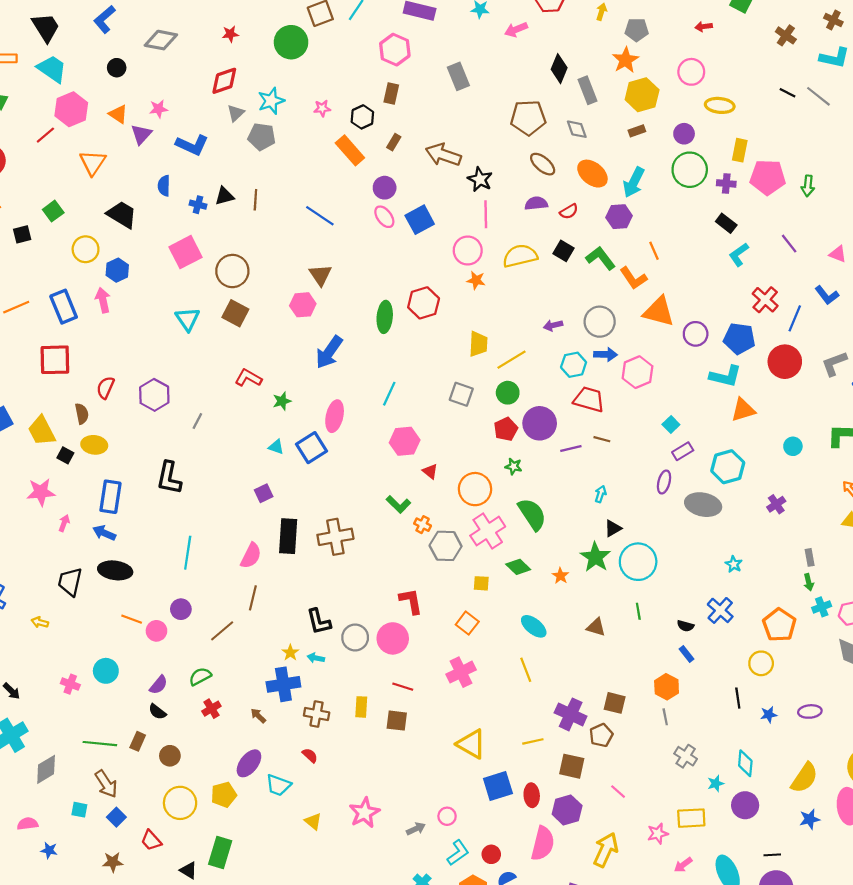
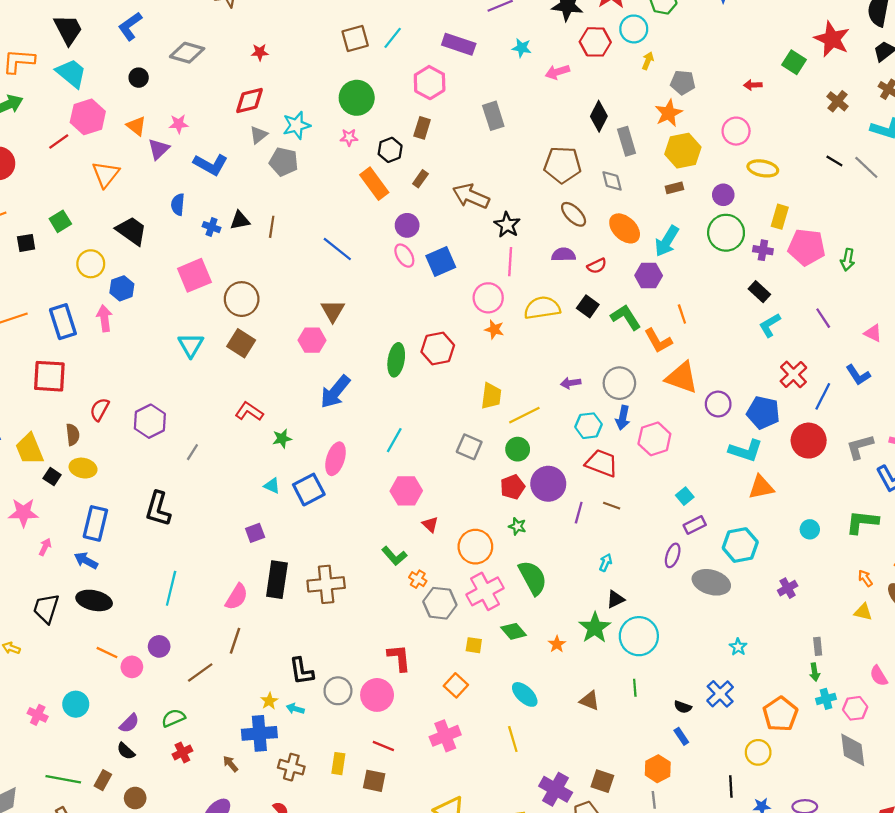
green circle: (291, 42) -> (357, 98), moved
blue arrow: (606, 354) -> (623, 418), turned 95
purple line: (571, 449) -> (579, 513), turned -66

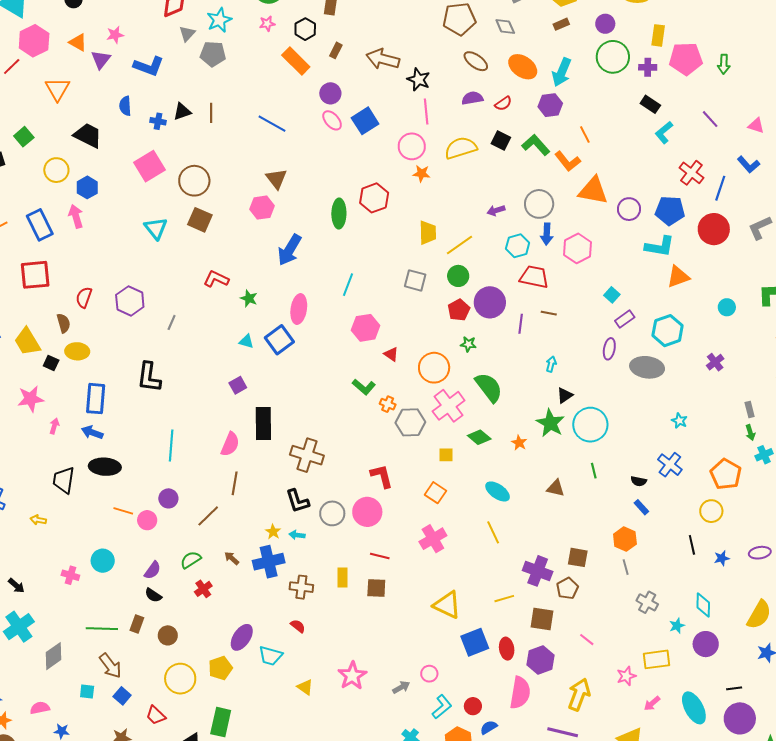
green star: (282, 439) -> (249, 298), turned -30
brown cross: (326, 584) -> (307, 455), moved, turned 32
brown arrow: (231, 764) -> (232, 558), moved

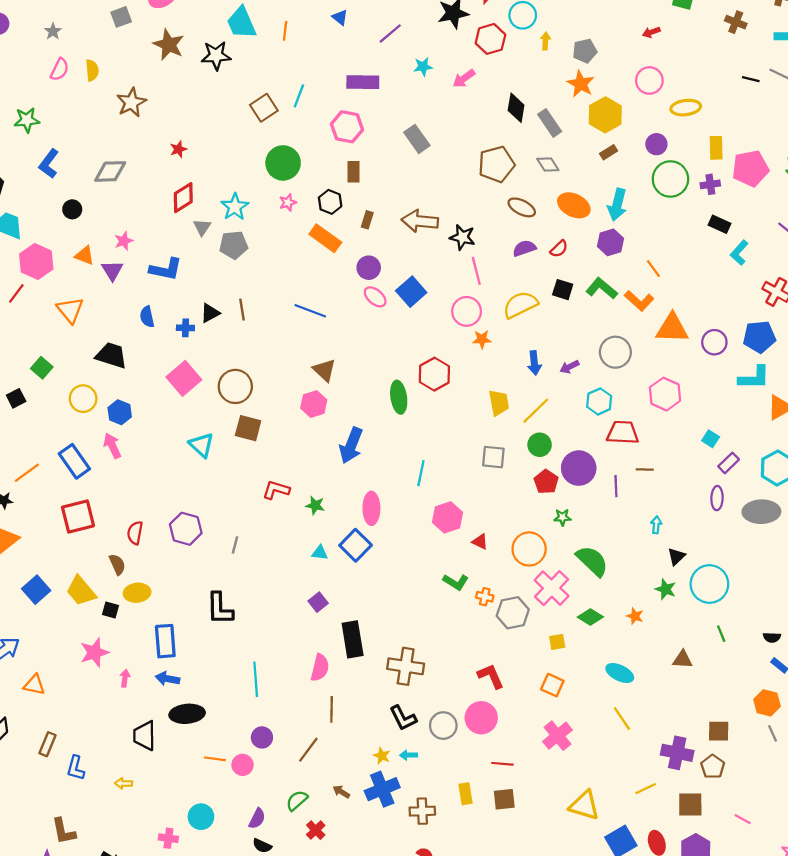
blue arrow: (547, 234) -> (534, 363), moved
green star: (550, 423) -> (666, 589), size x0.7

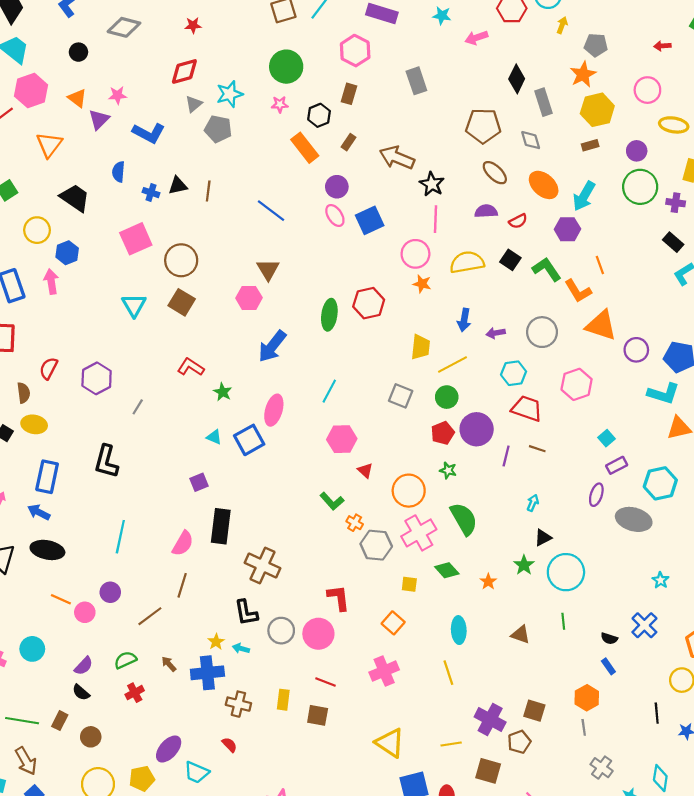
cyan ellipse: (620, 673) -> (459, 630), turned 45

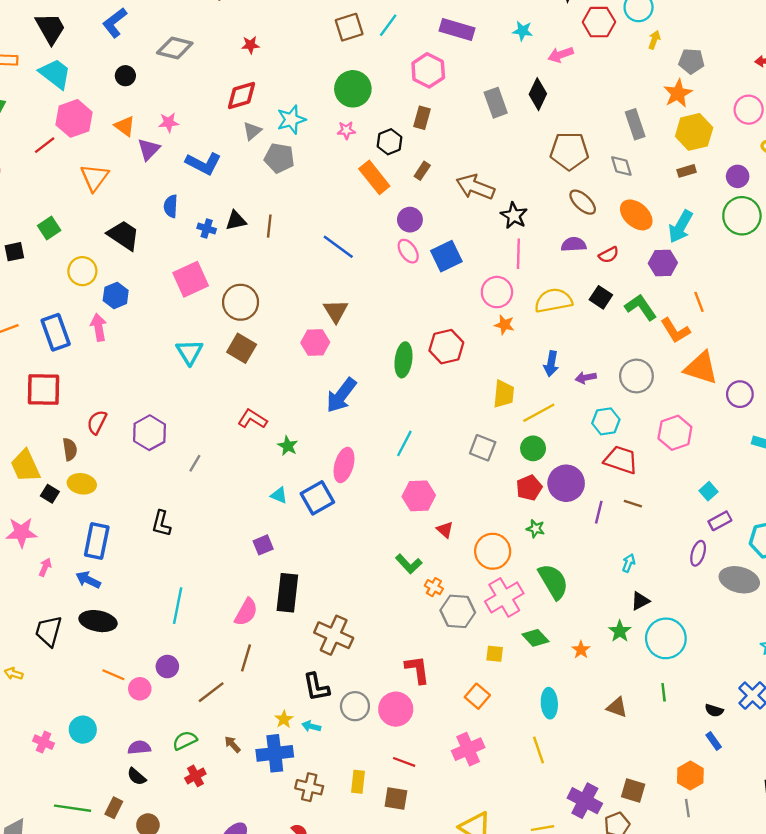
black diamond: (517, 79) -> (538, 94), moved
black L-shape: (106, 462) -> (161, 523), size x0.7
purple semicircle: (84, 666) -> (139, 747), turned -138

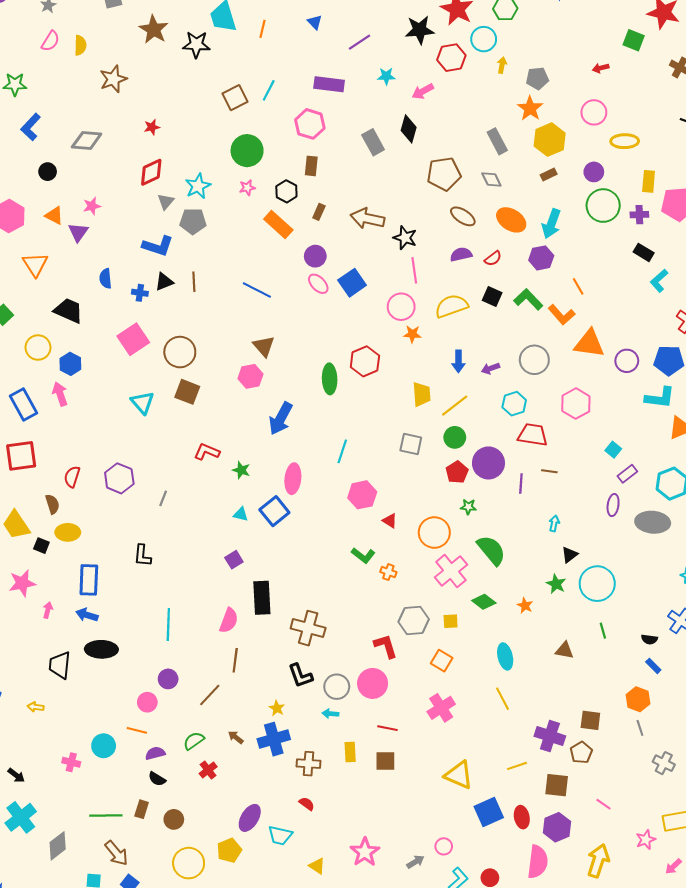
blue L-shape: (203, 163) -> (158, 246), moved
gray hexagon: (458, 611) -> (414, 620), moved
orange line: (113, 675) -> (137, 730), moved
cyan arrow: (311, 726) -> (330, 714), moved

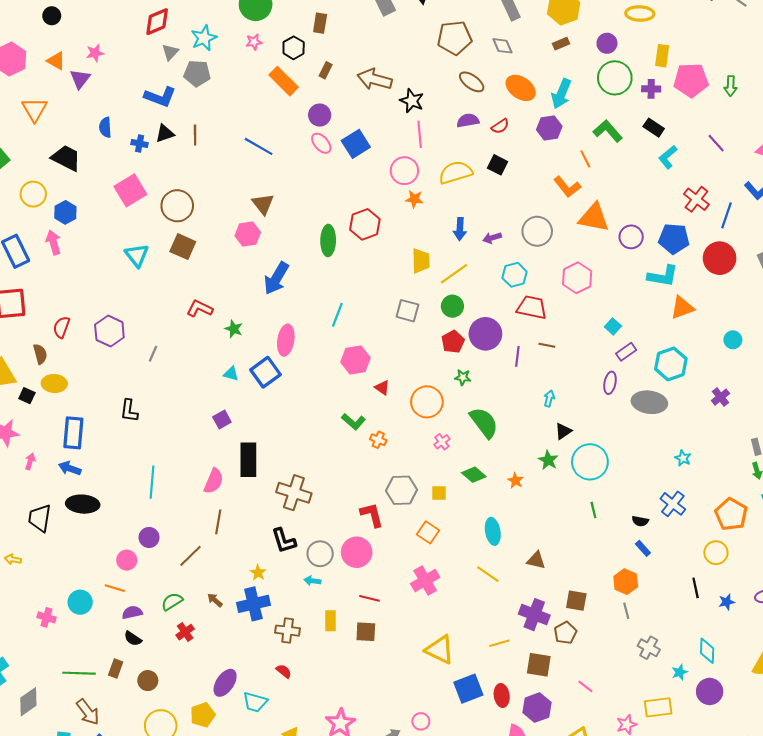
green L-shape: (528, 299) -> (608, 131), moved
pink cross: (451, 571) -> (442, 442), size x0.5
brown triangle: (565, 650) -> (536, 560), moved
yellow line: (502, 699) -> (488, 574), turned -30

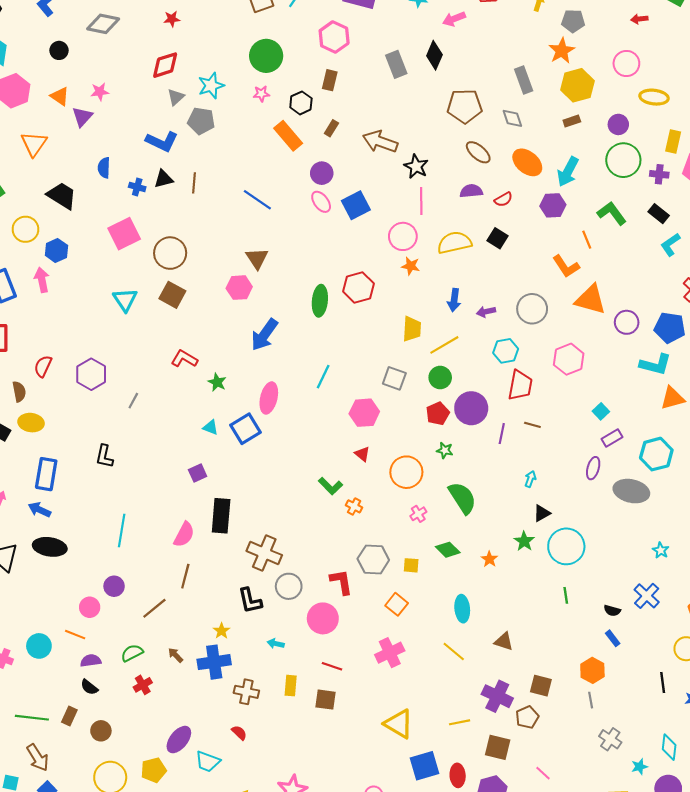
red trapezoid: (532, 307) -> (520, 385), turned 84
pink hexagon: (355, 360) -> (364, 413), moved
gray circle: (320, 554) -> (289, 586), moved

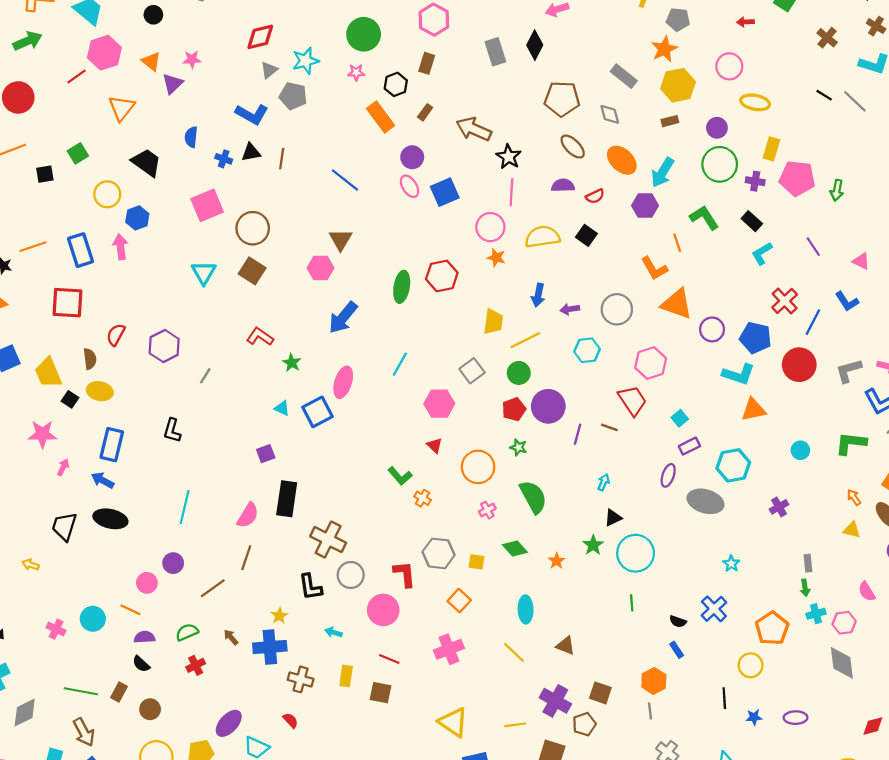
gray rectangle: (524, 80) -> (624, 76), turned -35
gray square: (394, 378) -> (472, 371), turned 30
red trapezoid: (520, 385) -> (632, 401), moved, turned -48

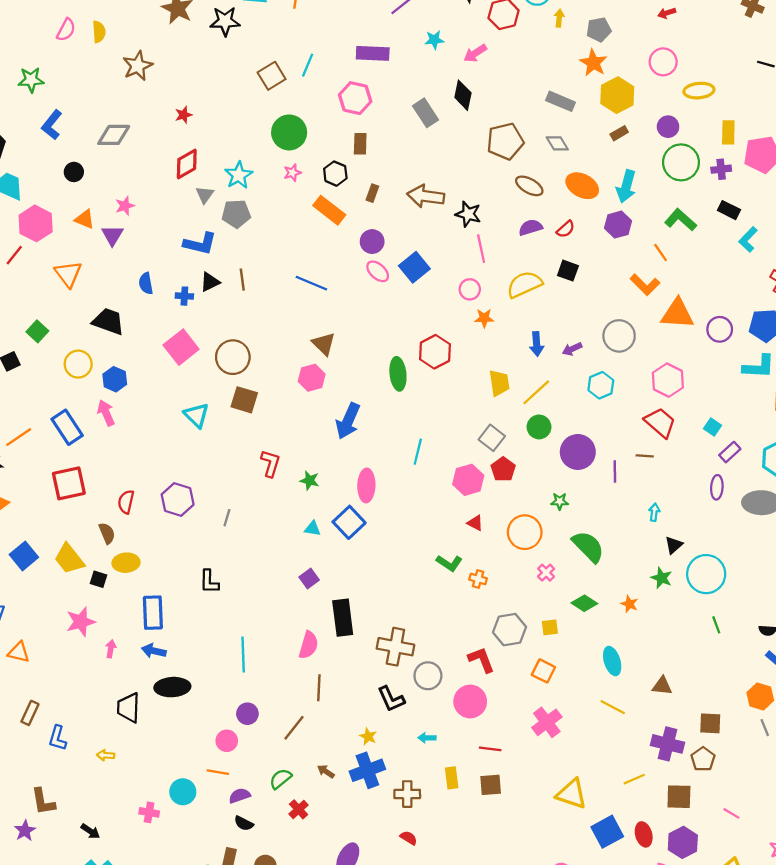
pink circle: (490, 227) -> (470, 289), size x0.7
red L-shape: (260, 337) -> (270, 463), turned 88
red pentagon: (514, 409) -> (503, 469), moved

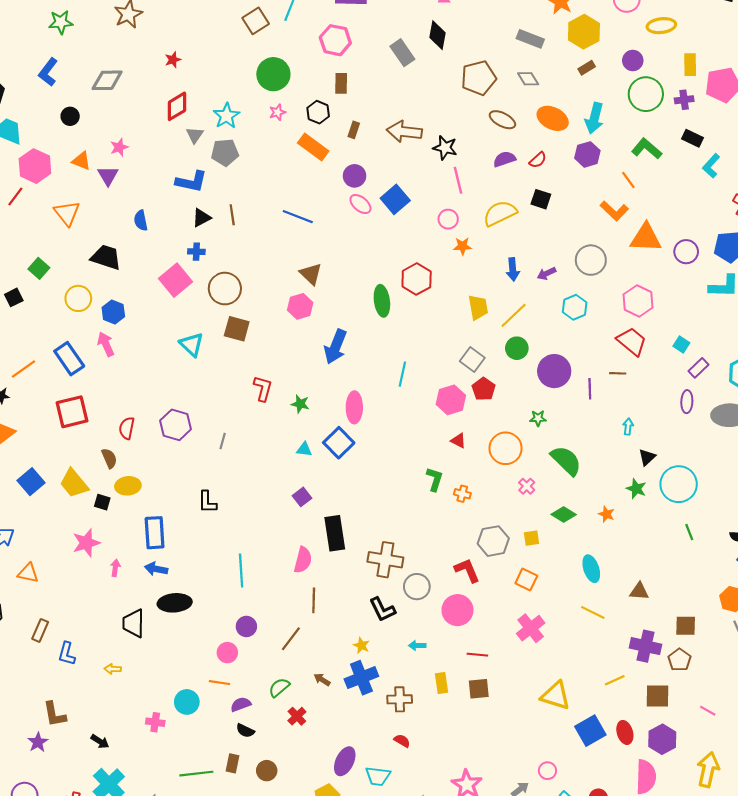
green star: (31, 80) -> (61, 22), moved
blue cross: (184, 296) -> (196, 252), moved
green L-shape: (449, 563) -> (435, 479), turned -105

